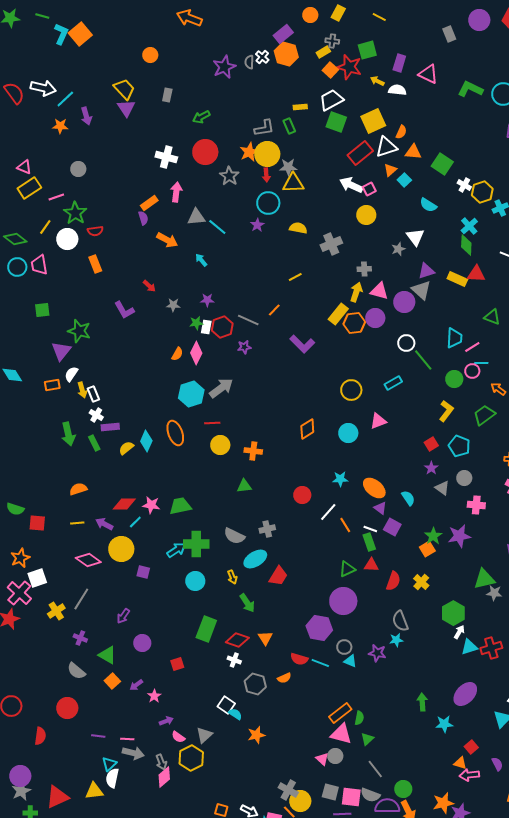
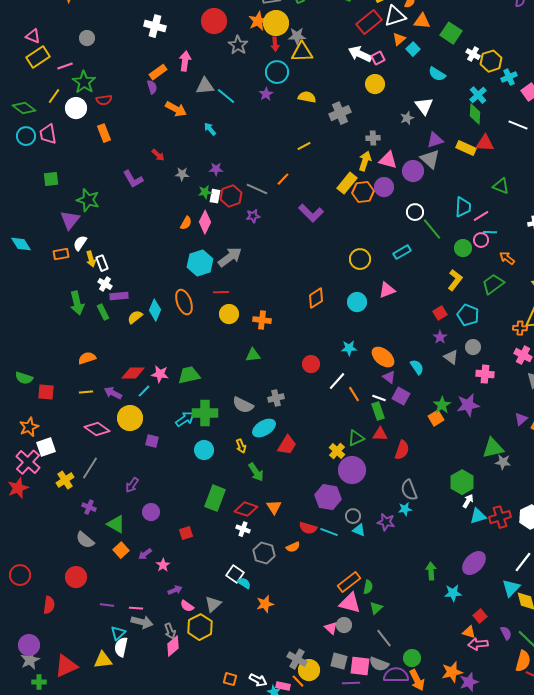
white cross: (166, 157) -> (155, 26), moved
yellow cross: (421, 582) -> (337, 451), moved

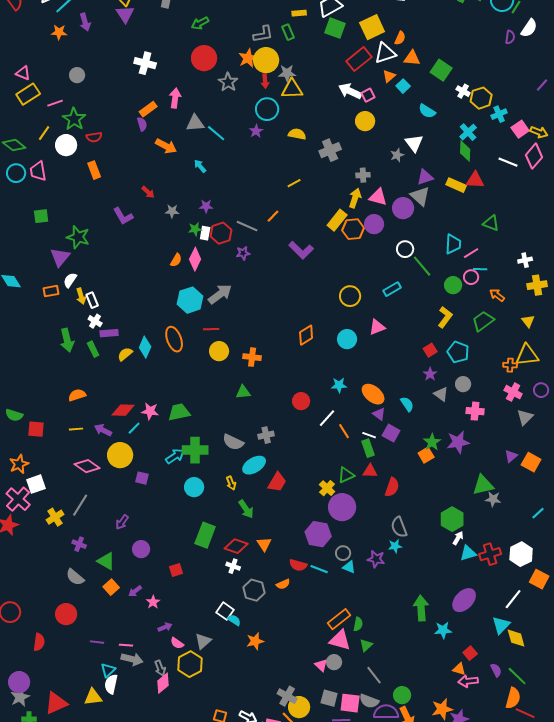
green arrow: (431, 571) -> (421, 608), size x1.4

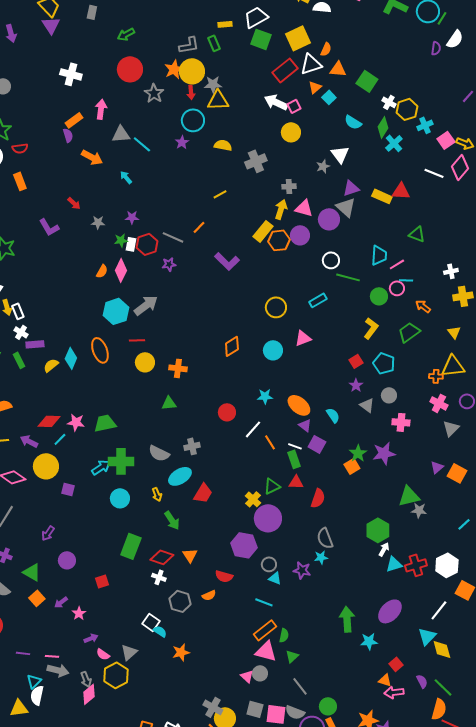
green diamond: (465, 151) -> (383, 127), moved, turned 30
green line: (422, 266) -> (348, 277), turned -35
cyan line: (319, 569) -> (264, 602), moved

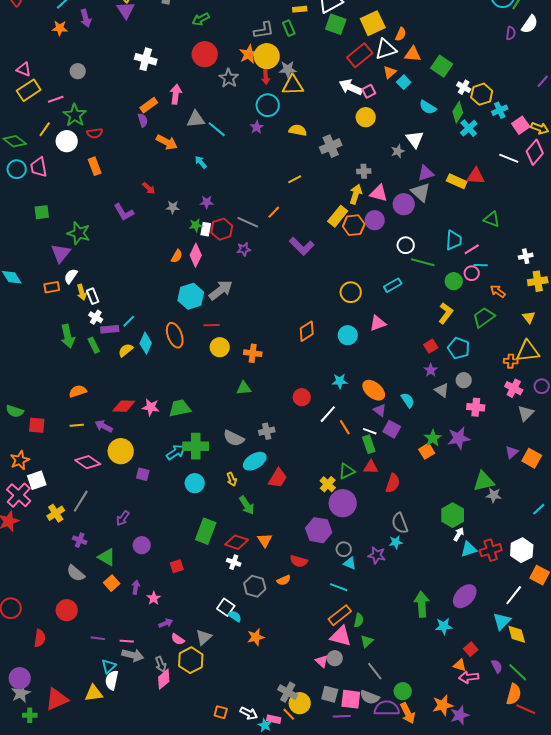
cyan line: (60, 439) -> (129, 321), moved
purple arrow: (61, 602) -> (136, 587), turned 136

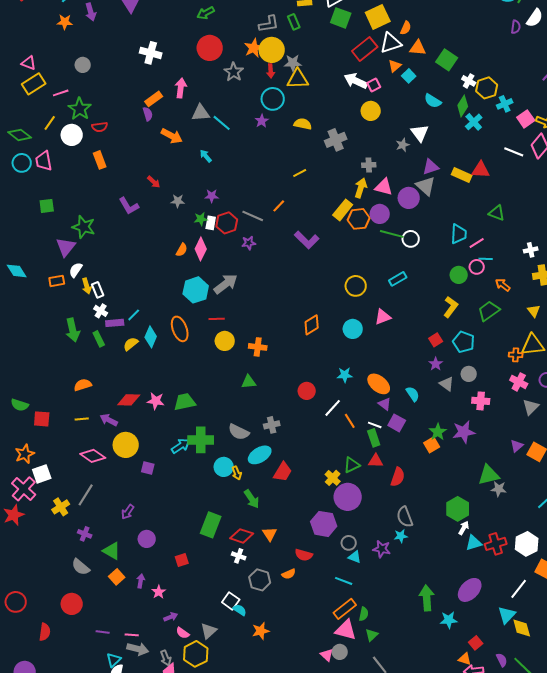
green line: (423, 262) -> (392, 234), moved
cyan circle: (195, 483) -> (224, 467), moved

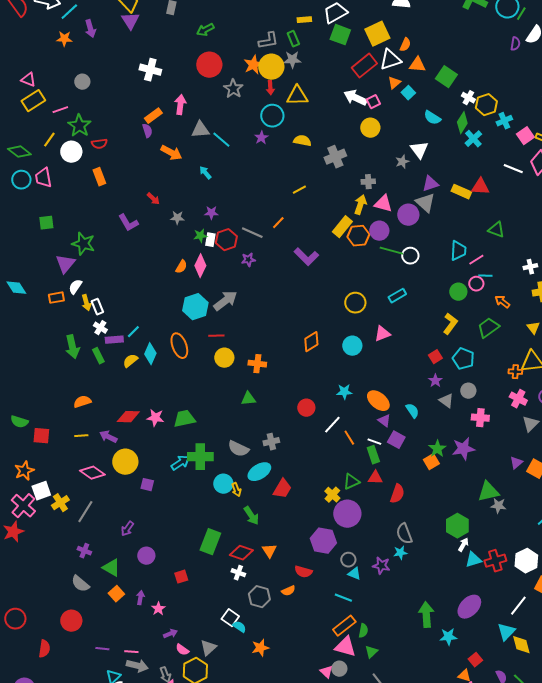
gray star: (293, 63) -> (292, 60), moved
yellow cross: (61, 507) -> (60, 503), moved

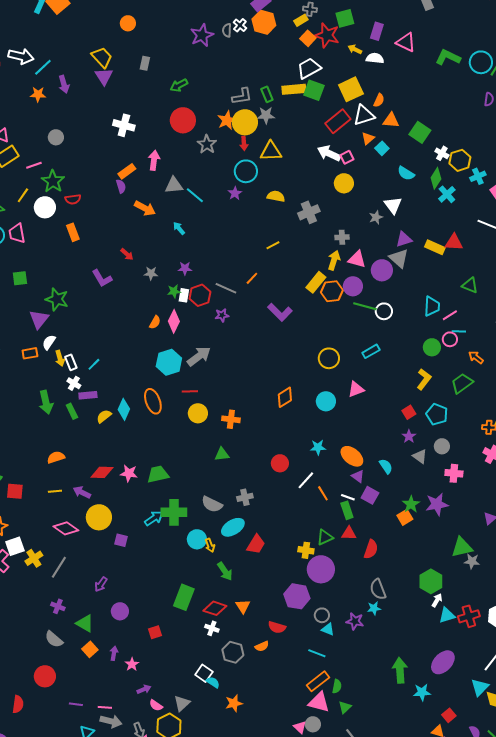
yellow rectangle: (304, 20) -> (294, 89), moved, size x1.6
cyan line: (133, 332) -> (94, 364), moved
yellow cross: (332, 495) -> (306, 550), turned -35

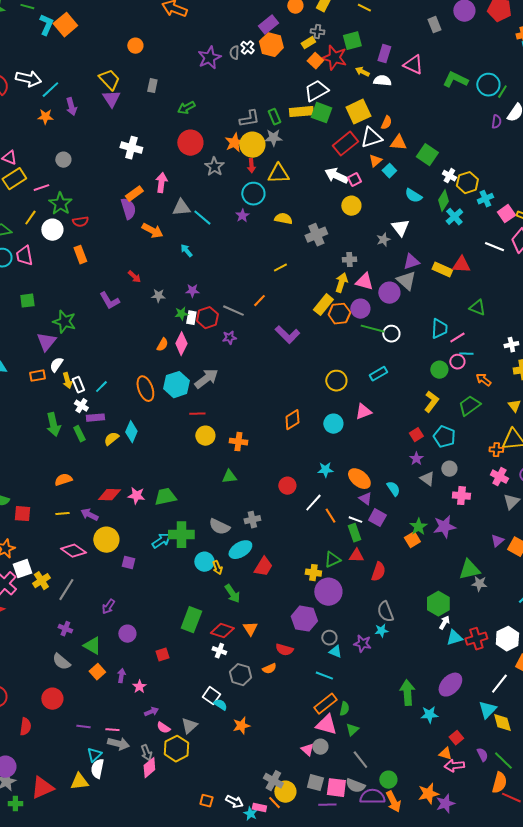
purple semicircle: (121, 186) -> (128, 209), size x1.5
orange ellipse: (153, 401) -> (145, 389), moved

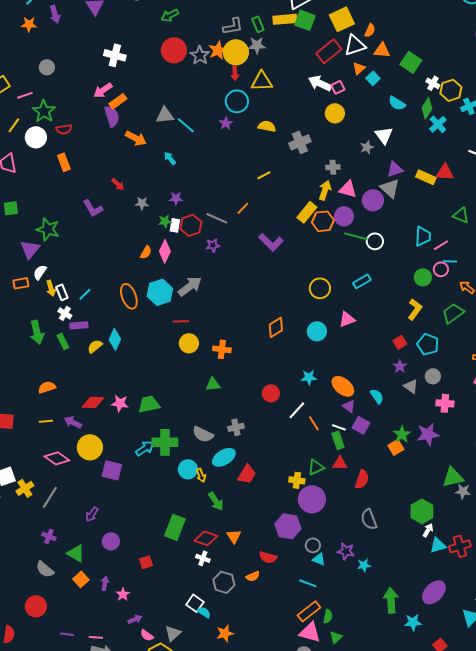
gray star: (214, 167) -> (200, 55), moved
pink arrow: (161, 183) -> (103, 90), moved, turned -132
purple square: (128, 563) -> (112, 470), size x1.5
cyan star: (381, 631) -> (364, 565), moved

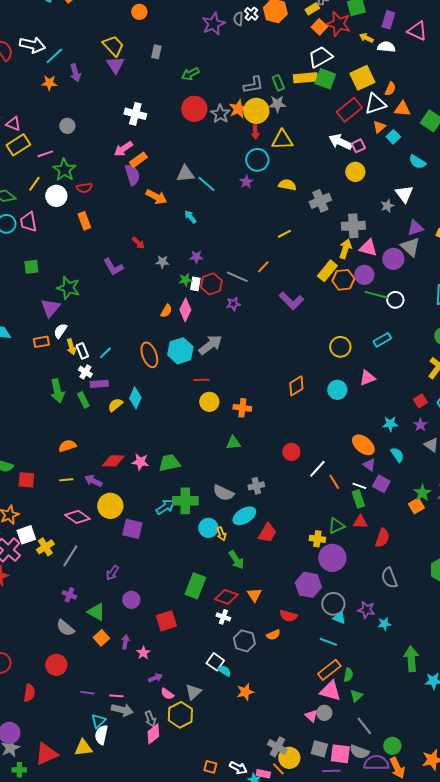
gray cross: (333, 167) -> (353, 226), size x1.6
cyan star: (309, 377) -> (390, 424), moved
gray circle: (313, 545) -> (333, 604), size x1.5
red square: (146, 562) -> (166, 621), size x1.5

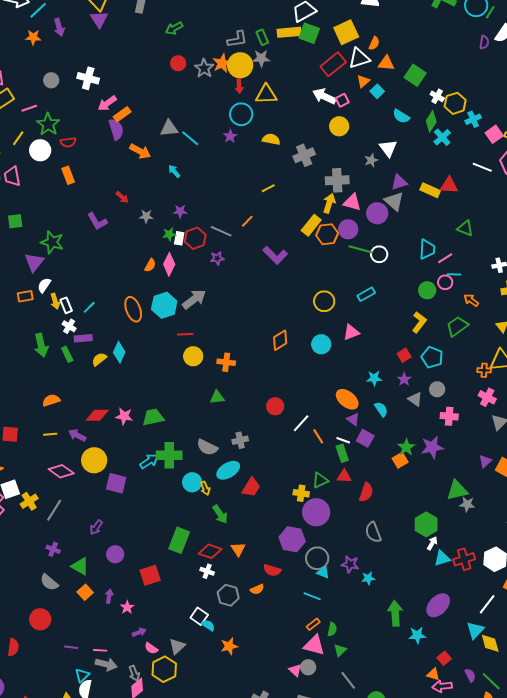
red circle: (194, 109) -> (178, 63), size x0.6
white cross: (135, 114) -> (88, 78), moved
orange rectangle: (329, 670) -> (313, 624), size x0.6

